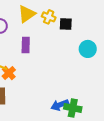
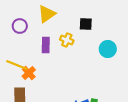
yellow cross: (49, 17) -> (67, 40), moved

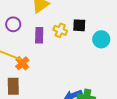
black square: (86, 24) -> (79, 25), moved
purple circle: (20, 26) -> (13, 24), moved

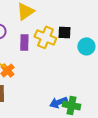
yellow cross: (60, 30) -> (45, 37), size x1.5

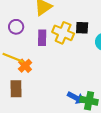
blue arrow: (58, 102) -> (76, 98), turned -132

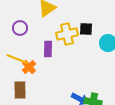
yellow cross: (63, 33) -> (67, 34), turned -35
purple rectangle: (42, 38) -> (48, 49), moved

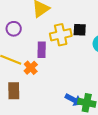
orange cross: (29, 67) -> (31, 68), moved

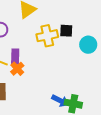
purple rectangle: (42, 50) -> (15, 57), moved

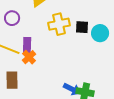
black square: (66, 31) -> (82, 27), moved

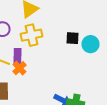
yellow cross: (59, 24) -> (32, 35), moved

